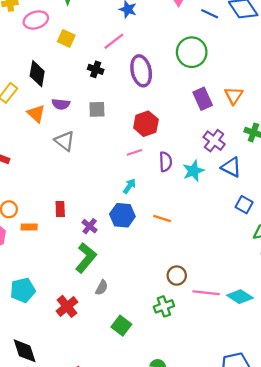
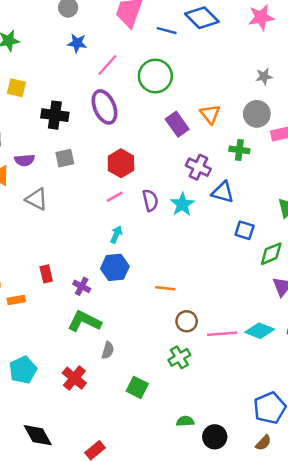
pink line: (114, 41) -> (107, 65), moved
black cross: (96, 69) -> (55, 115), size x1.5
orange line: (162, 218) -> (165, 288), moved
green L-shape: (86, 258) -> (84, 321), turned -92

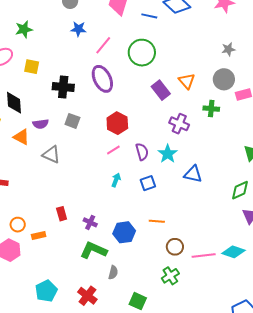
gray square: (65, 158) -> (72, 121), turned 35
blue triangle: (223, 192) -> (193, 174), moved
blue square: (245, 230) -> (148, 183), moved, turned -35
blue hexagon: (115, 267) -> (124, 232), moved

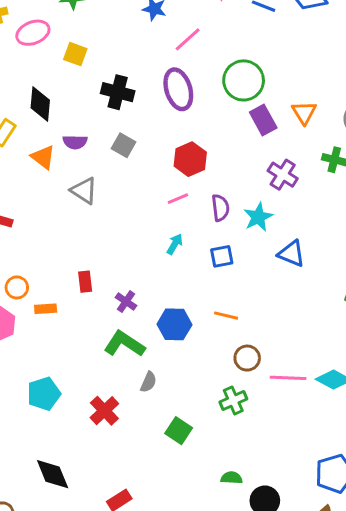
green circle: (142, 53) -> (244, 80), moved

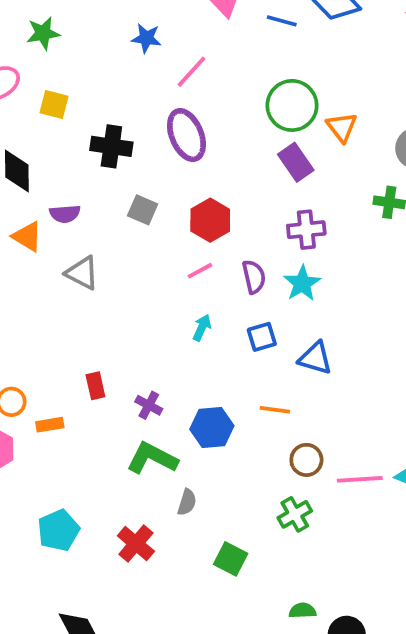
green circle: (244, 80) -> (292, 105), moved
orange triangle: (304, 113) -> (342, 127), moved
gray square: (124, 145) -> (143, 210), moved
purple cross: (283, 175) -> (306, 230), moved, turned -32
blue triangle: (291, 254) -> (315, 358), moved

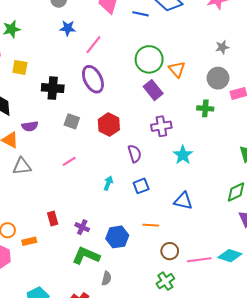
pink line: (200, 271) -> (69, 161), moved
gray triangle: (82, 273) -> (22, 166), moved, turned -30
cyan star: (302, 283) -> (183, 155), moved
blue triangle: (315, 358) -> (183, 201), moved

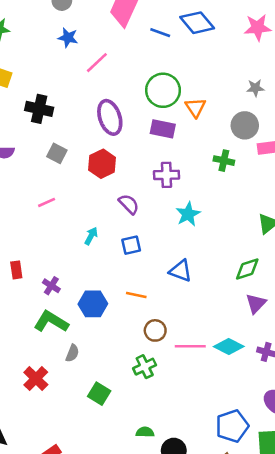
purple ellipse: (93, 79) -> (110, 117), moved
purple rectangle: (153, 90) -> (163, 129), turned -48
purple semicircle: (135, 154) -> (129, 204), turned -36

